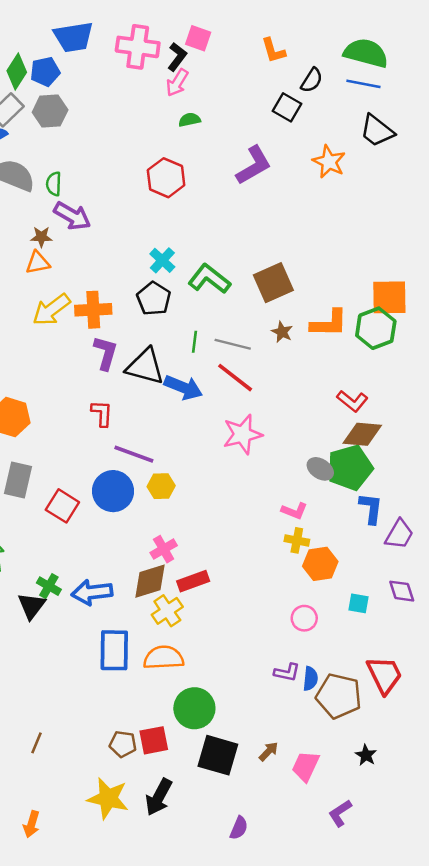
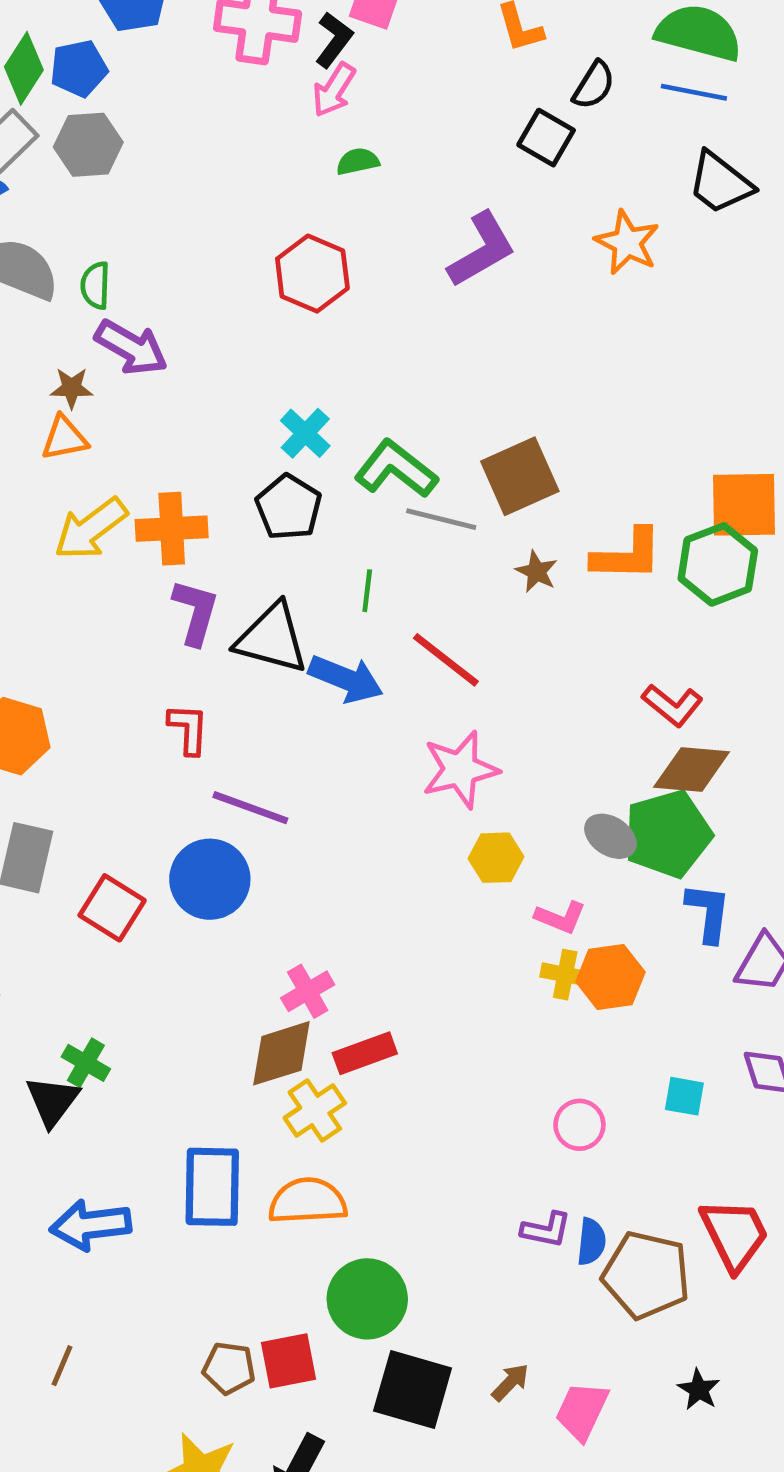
gray line: (233, 344) -> (441, 519), moved
yellow hexagon: (161, 486) -> (496, 858), moved
orange hexagon: (320, 564) -> (610, 977), moved
blue arrow: (92, 592) -> (91, 1225), moved

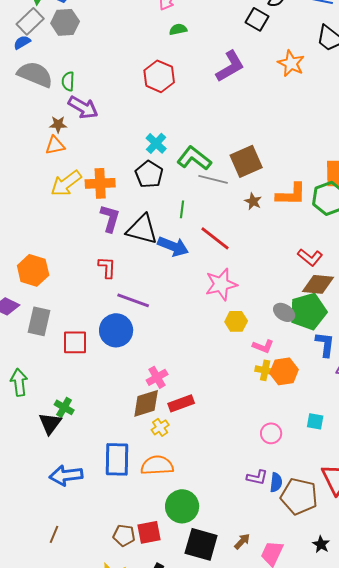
red square: (112, 908) -> (75, 342), turned -32
yellow cross: (315, 1111) -> (160, 427), size x0.7

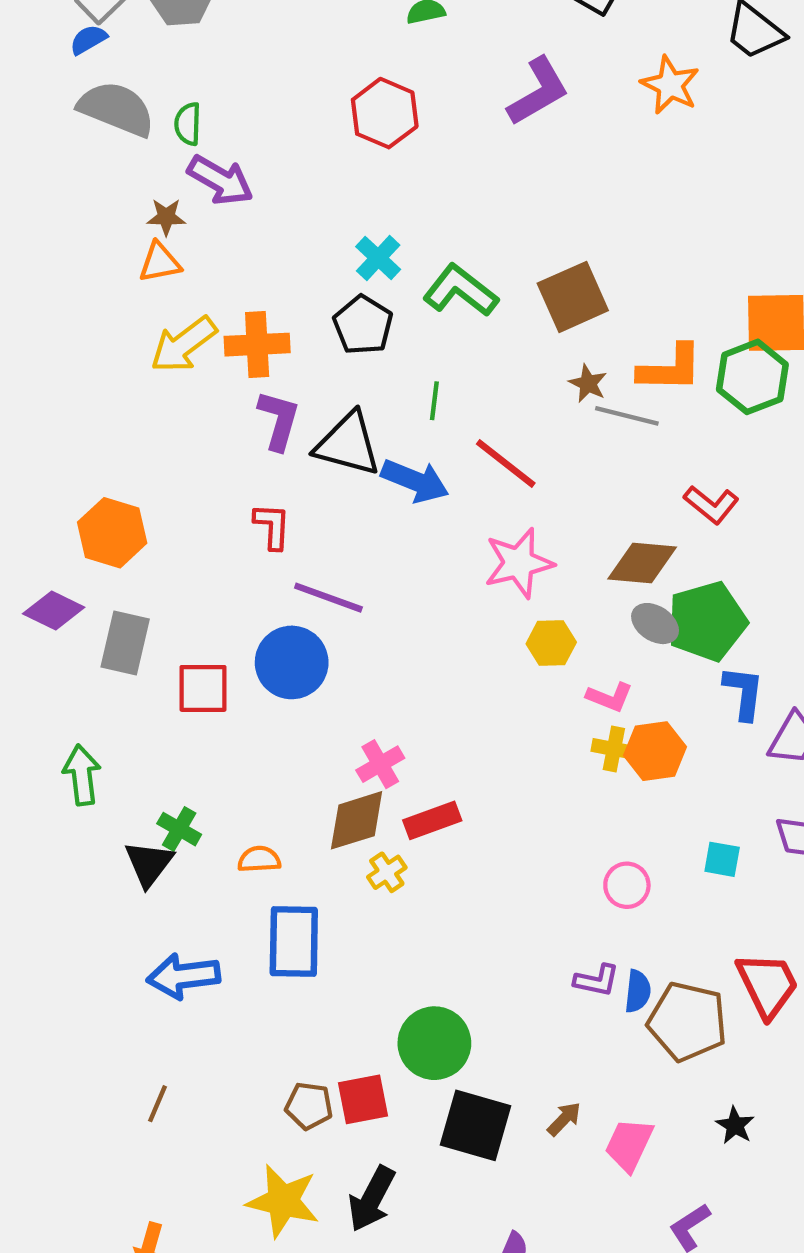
gray line: (213, 179) -> (627, 416), moved
brown diamond: (318, 284) -> (642, 563), moved
orange semicircle: (157, 465) -> (259, 859), moved, size x0.6

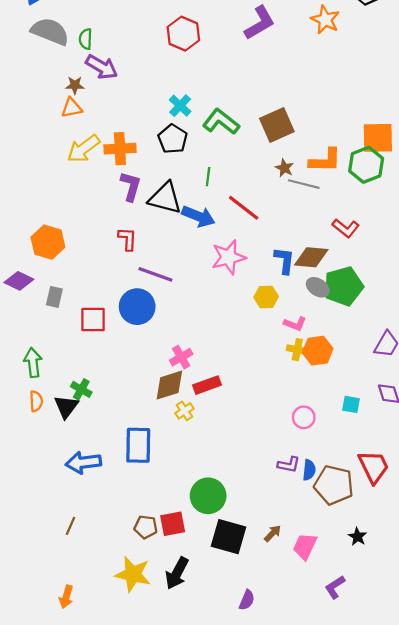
pink star: (519, 563) -> (228, 257), moved
gray rectangle: (125, 643) -> (54, 297), size x0.7
blue L-shape: (744, 693) -> (284, 260), moved
orange semicircle: (259, 859) -> (36, 401), moved, turned 90

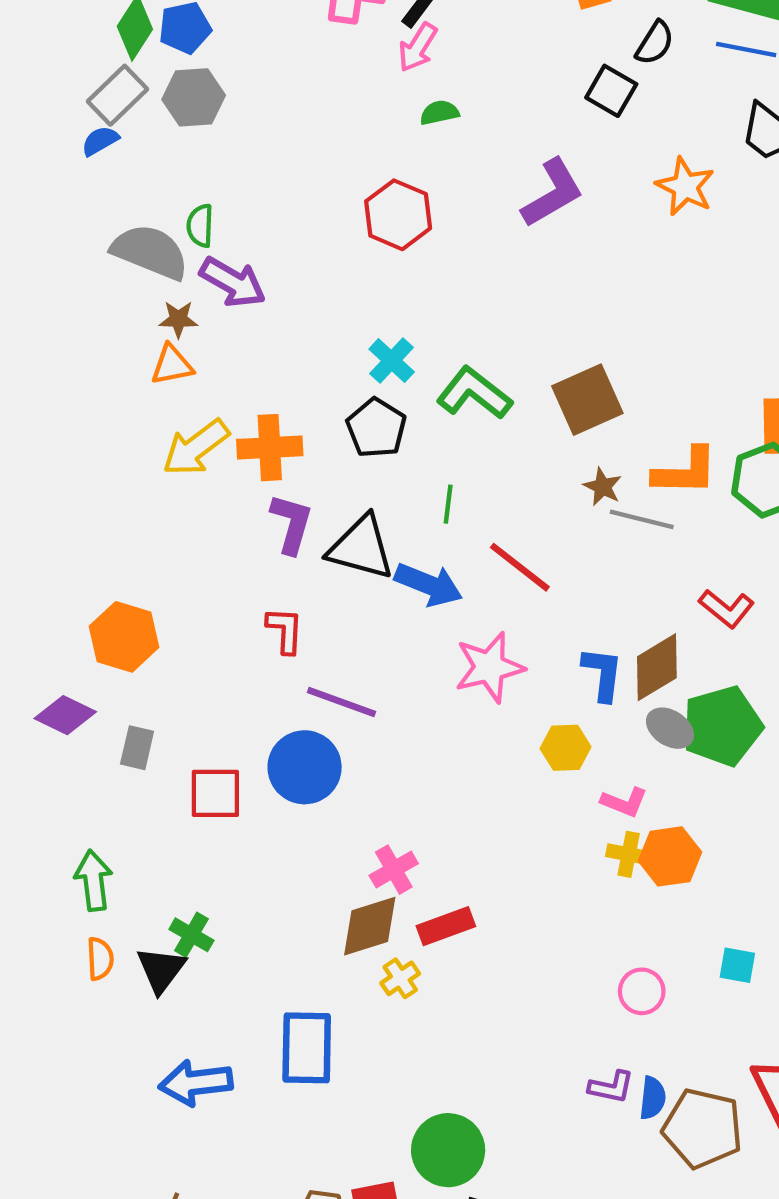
gray semicircle: (50, 31) -> (150, 252), moved
brown diamond: (311, 257) -> (657, 667), turned -36

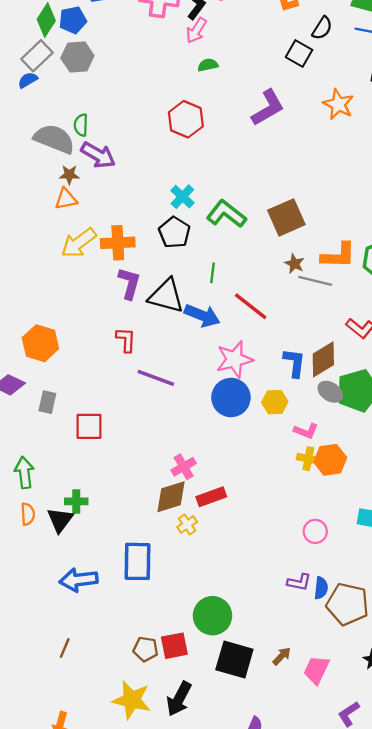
blue circle: (305, 767) -> (231, 397), moved
green cross: (191, 935) -> (76, 501), turned -30

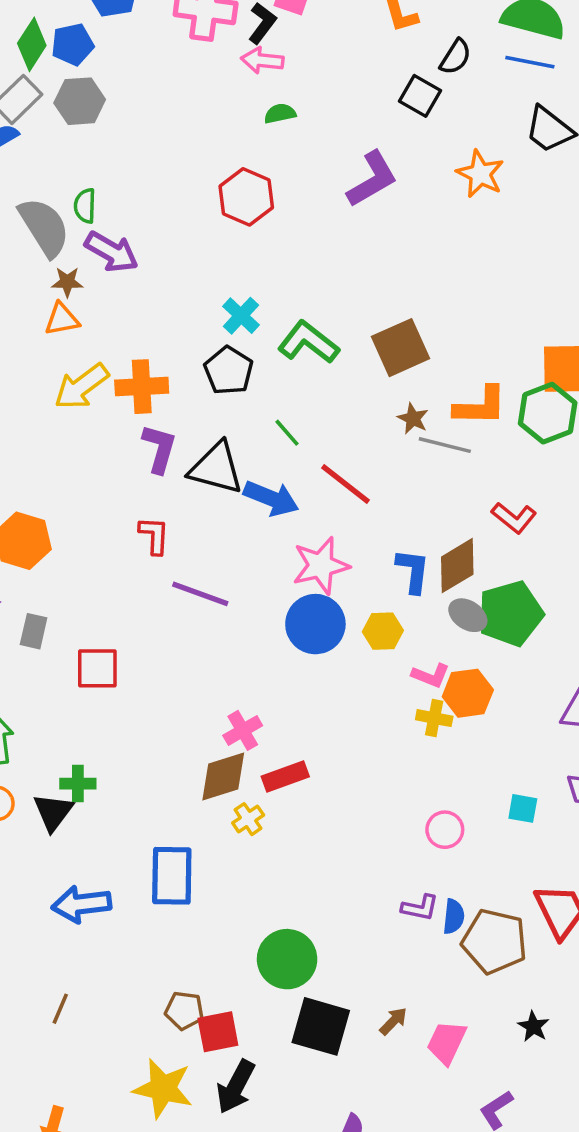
pink arrow: (196, 30) -> (262, 60), turned 64
gray semicircle: (54, 139) -> (44, 227), turned 36
green line: (212, 273) -> (287, 433), turned -48
orange hexagon: (330, 460) -> (468, 693), moved
red square: (174, 646) -> (218, 1032), moved

